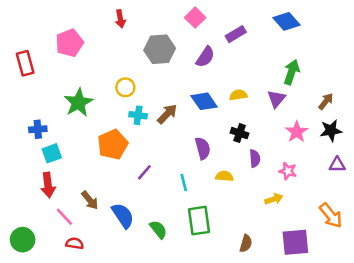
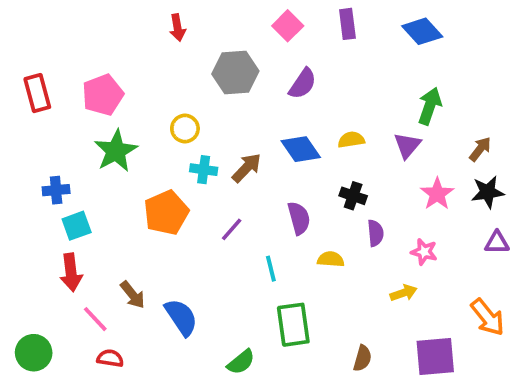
purple rectangle: (236, 34) -> (347, 24), moved, turned -66
pink pentagon: (70, 43) -> (103, 95), moved
purple line: (144, 172) -> (232, 229), moved
green semicircle: (158, 229) -> (241, 362), moved, turned 90

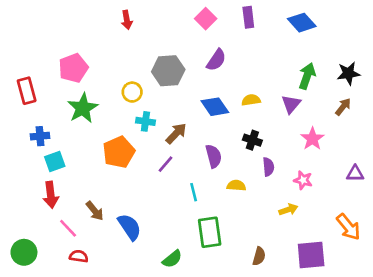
gray hexagon: (235, 72) -> (168, 71), moved
red rectangle: (37, 93) -> (27, 91), moved
brown arrow: (247, 168) -> (176, 133), moved
black star: (488, 192) -> (348, 73), moved

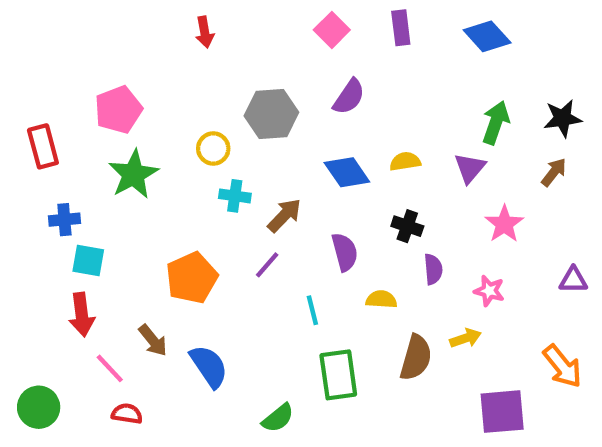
orange pentagon: (119, 152) -> (192, 278), moved
cyan square: (55, 161) -> (88, 261), turned 30
brown semicircle: (259, 256) -> (416, 358), moved, size x1.5

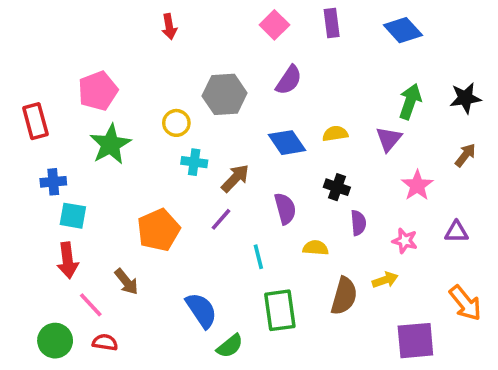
brown arrow: (554, 172) -> (465, 155), moved
purple triangle: (573, 280) -> (456, 232), moved
blue semicircle: (209, 366) -> (201, 310), moved
green circle: (39, 407) -> (55, 341), moved

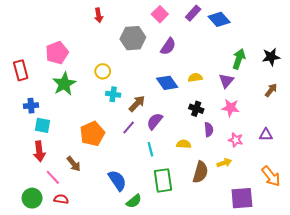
purple rectangle: (332, 23) -> (193, 13), turned 49
blue diamond: (403, 30) -> (219, 19), moved
gray hexagon: (225, 94) -> (133, 38), moved
pink star: (417, 185) -> (230, 108), moved, turned -30
purple semicircle: (285, 209) -> (155, 121), moved, turned -126

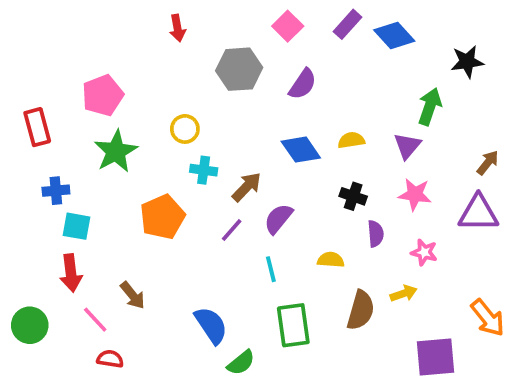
black star: (271, 57) -> (467, 62), moved
orange pentagon: (92, 134) -> (162, 217), moved
purple triangle: (266, 135) -> (478, 213), moved, size x1.6
green circle: (32, 198) -> (30, 325), moved

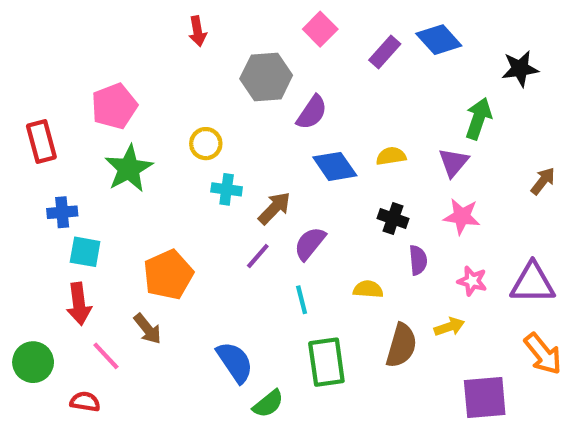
purple rectangle: (348, 24) -> (385, 52), moved
purple semicircle: (303, 84) -> (312, 112), moved
purple triangle: (478, 213) -> (533, 283), moved
orange pentagon: (162, 217) -> (168, 275), moved
red semicircle: (110, 359) -> (85, 402), moved

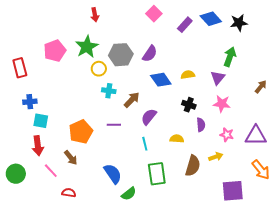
black star: (520, 69) -> (239, 23), moved
gray hexagon: (266, 77) -> (121, 55), moved
green star: (129, 169) -> (87, 47), moved
purple line: (258, 256) -> (114, 125), moved, turned 48
red semicircle: (85, 402) -> (69, 193), moved

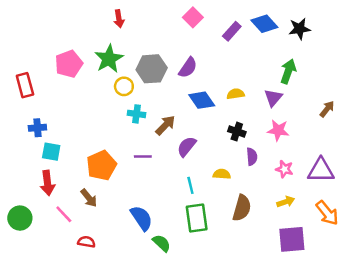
cyan line: (145, 144) -> (190, 185), moved
yellow arrow: (216, 157) -> (286, 202), moved
green semicircle: (129, 194) -> (162, 243), turned -98

